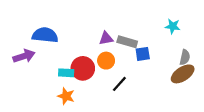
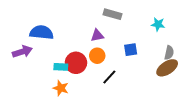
gray rectangle: (127, 42) -> (112, 14), moved

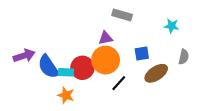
blue semicircle: (42, 32) -> (48, 67), moved, turned -130
orange circle: (97, 56) -> (106, 60), size x1.6
brown ellipse: (167, 68) -> (156, 73), moved

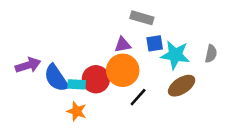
cyan star: (172, 26) -> (175, 55), moved, size x1.6
blue square: (142, 53) -> (155, 43), moved
gray semicircle: (184, 57) -> (211, 54), moved

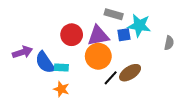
purple triangle: (123, 45) -> (98, 36), size x1.6
cyan star: (175, 55) -> (139, 25), moved
red circle: (96, 79) -> (72, 35), moved
brown ellipse: (182, 86) -> (130, 73), moved

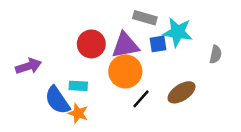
blue semicircle: (45, 62) -> (57, 100), moved
brown ellipse: (130, 73) -> (182, 92), moved

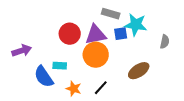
black line: (141, 99) -> (101, 88), moved
orange star: (78, 113) -> (74, 89), moved

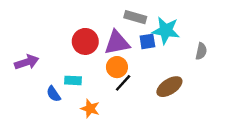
orange circle: (96, 55) -> (117, 67), size x0.7
blue semicircle: (44, 77) -> (54, 94), size x0.6
black line: (101, 88) -> (123, 83), moved

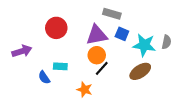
cyan star: (166, 30) -> (144, 45), moved
red circle: (85, 41) -> (56, 28), moved
blue square: (147, 41) -> (122, 34), turned 32
orange star: (90, 109) -> (85, 90), moved

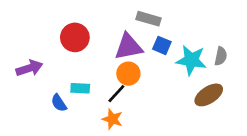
black line: (102, 68) -> (116, 94), moved
brown ellipse: (140, 71) -> (209, 95), moved

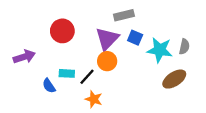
gray rectangle: (148, 19) -> (124, 15), turned -30
purple triangle: (128, 47) -> (107, 39), turned -35
black line: (116, 94) -> (87, 77), moved

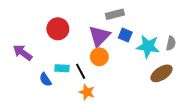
purple arrow: (24, 57) -> (23, 53), turned -126
black line: (87, 77) -> (81, 71), turned -70

